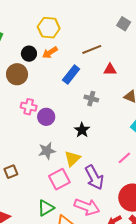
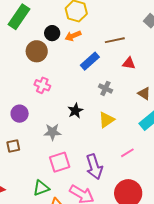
purple circle: (46, 117) -> (20, 114), moved
black star: (82, 130) -> (75, 111), moved
yellow triangle: (72, 159) -> (106, 120), moved

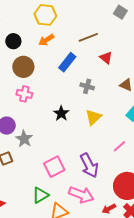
black circle: (52, 33) -> (13, 41), moved
brown circle: (37, 51) -> (23, 67), moved
red triangle: (129, 63) -> (106, 58), turned 40
gray star: (52, 132) -> (24, 139), moved, turned -30

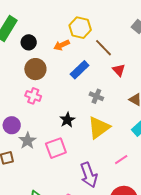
yellow hexagon: (45, 15) -> (80, 28), moved
brown line: (88, 37) -> (103, 48), turned 60
yellow triangle: (93, 117) -> (99, 128), size x1.4
pink square: (54, 167) -> (56, 148), moved

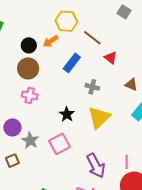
black circle: (29, 42) -> (29, 45), moved
pink line: (121, 160) -> (127, 162), moved, turned -48

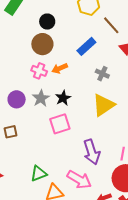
orange arrow: (51, 41) -> (60, 68), moved
black star: (67, 114) -> (63, 98), moved
gray star: (30, 140) -> (41, 98), moved

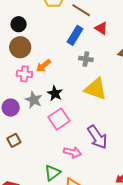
blue rectangle: (86, 46) -> (75, 35), moved
yellow triangle: (103, 105) -> (96, 89), turned -50
pink arrow: (79, 180) -> (72, 152), moved, size x0.7

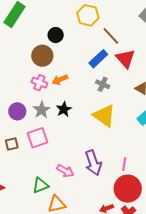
black circle: (19, 24) -> (56, 35), moved
red triangle: (101, 28) -> (125, 59), size x1.5
pink square: (59, 119) -> (38, 138), moved

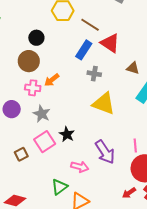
black star: (64, 109) -> (67, 134), moved
purple circle: (17, 111) -> (12, 109), moved

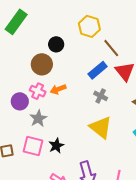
purple circle: (12, 109) -> (20, 101), moved
pink square: (45, 142) -> (33, 146), turned 30

